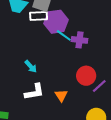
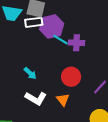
red circle: (86, 76) -> (71, 77), moved
white L-shape: (34, 92) -> (36, 98), turned 45

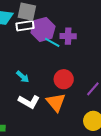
purple cross: (76, 43) -> (68, 36), moved
orange triangle: (63, 100) -> (56, 102), size x1.5

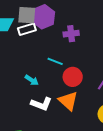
purple hexagon: (43, 29) -> (43, 17), moved
cyan line: (52, 42) -> (55, 61), moved

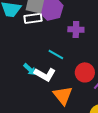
red circle: (73, 77) -> (85, 72), moved
white L-shape: (41, 104) -> (45, 74), moved

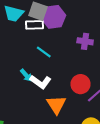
purple cross: (76, 29) -> (85, 41), moved
cyan line: (56, 54) -> (44, 52), moved

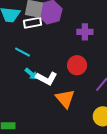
cyan line: (44, 52) -> (23, 52), moved
red circle: (81, 84) -> (77, 65), moved

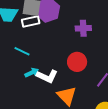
cyan arrow: (31, 74) -> (32, 73), turned -64

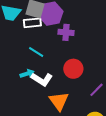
purple cross: (83, 28) -> (66, 32), moved
cyan line: (22, 51) -> (36, 52), moved

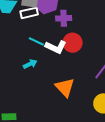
red circle: (73, 69) -> (73, 43), moved
white L-shape: (42, 79) -> (56, 47), moved

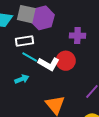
white rectangle: (29, 13) -> (25, 41), moved
purple cross: (64, 18) -> (77, 36), moved

